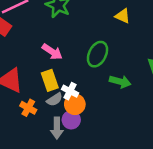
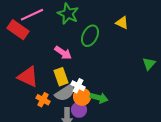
green ellipse: (97, 54) -> (90, 36), moved
green arrow: (120, 82) -> (99, 98), moved
gray semicircle: (55, 99) -> (65, 93), size x1.5

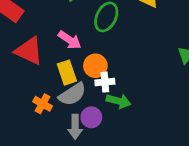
red triangle: (28, 77) -> (29, 51), moved
white cross: (78, 86) -> (105, 82), moved, turned -32
orange circle: (82, 97) -> (95, 66), moved

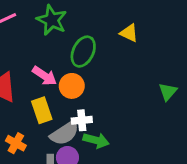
orange circle: (95, 66) -> (72, 86), moved
gray semicircle: (72, 94) -> (65, 133), moved

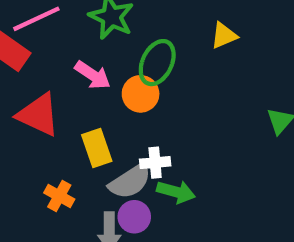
yellow triangle: (129, 33) -> (224, 35), turned -48
pink arrow: (45, 76) -> (93, 75), moved
orange circle: (72, 86) -> (141, 94), moved

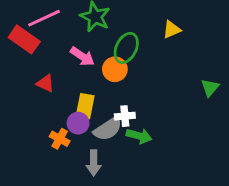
red triangle: (38, 115) -> (45, 83), size x0.6
yellow rectangle: (97, 148) -> (85, 106), turned 30
purple circle: (134, 217) -> (78, 123), moved

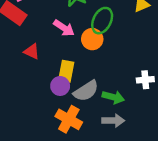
white cross: (125, 116) -> (145, 80), moved
orange cross: (60, 139) -> (69, 119), moved, size x1.5
gray arrow: (94, 163) -> (113, 121), moved, turned -90

